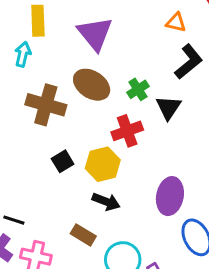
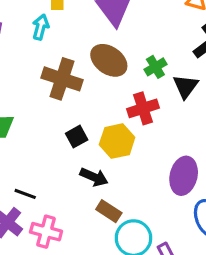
black arrow: (106, 202) -> (94, 177), moved
brown rectangle: (83, 235) -> (109, 211), moved

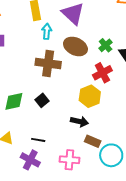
cyan arrow: (41, 27) -> (47, 31), moved
black square: (77, 137) -> (42, 100), moved
pink cross: (46, 232) -> (69, 160), moved

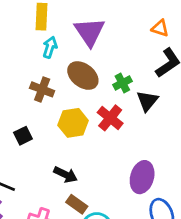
brown cross: (48, 63) -> (42, 89), size x0.7
red cross: (102, 73) -> (110, 118), turned -36
yellow hexagon: (90, 96) -> (73, 123), moved

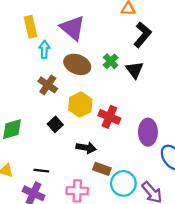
brown cross: (42, 89) -> (48, 85), turned 30
red cross: (110, 118) -> (109, 117), moved
black square: (23, 136) -> (55, 124), moved

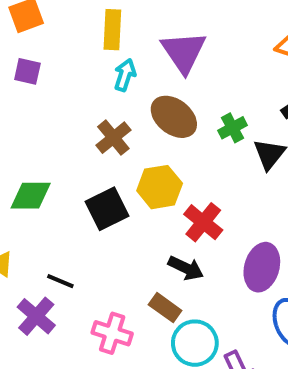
black square: (55, 124) -> (107, 209), size x1.5
black arrow: (86, 148) -> (186, 268), moved

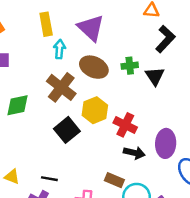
green cross: (232, 128) -> (130, 66), turned 35
brown cross: (113, 138) -> (61, 87), size x1.4
green diamond: (31, 196) -> (18, 105), moved
black arrow: (186, 268) -> (134, 153), moved

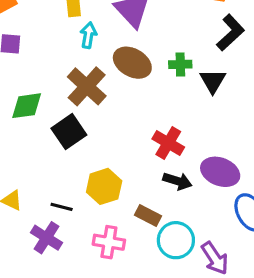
yellow hexagon: (95, 110) -> (104, 186), moved
black square: (67, 130) -> (69, 132), moved
purple ellipse: (166, 143) -> (220, 172), turned -76

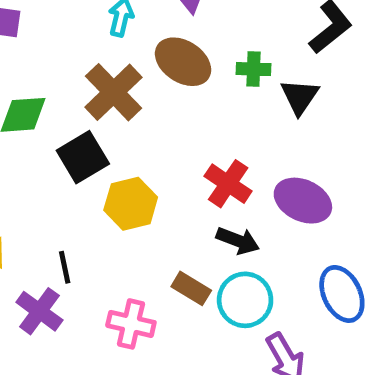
purple ellipse: (220, 172) -> (303, 201), moved
yellow hexagon: (104, 186) -> (131, 204), moved
black line: (62, 207) -> (65, 267), turned 60
cyan circle: (176, 240) -> (245, 300), moved

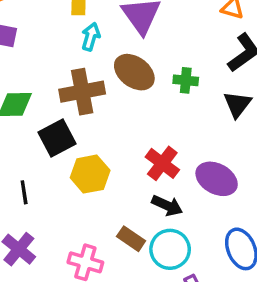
brown cross: (114, 92) -> (82, 92), turned 30
black triangle: (300, 97) -> (237, 104), moved
black line: (65, 267) -> (24, 192), moved

